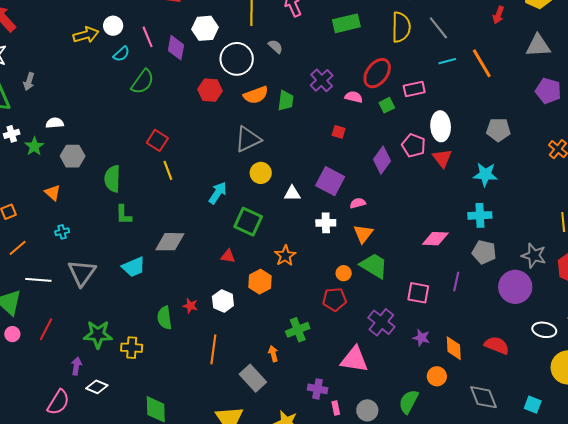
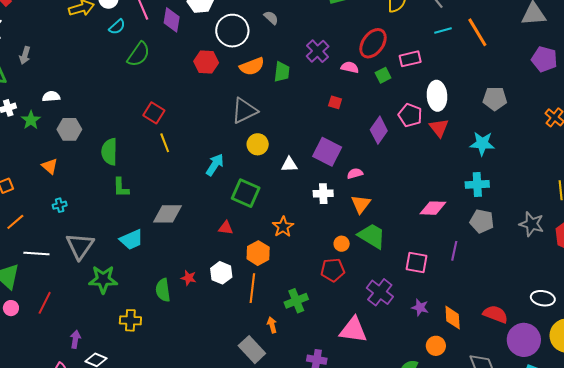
purple circle: (515, 287) -> (524, 340), moved
green star: (98, 334) -> (103, 279), moved
orange line: (213, 349) -> (252, 288), moved

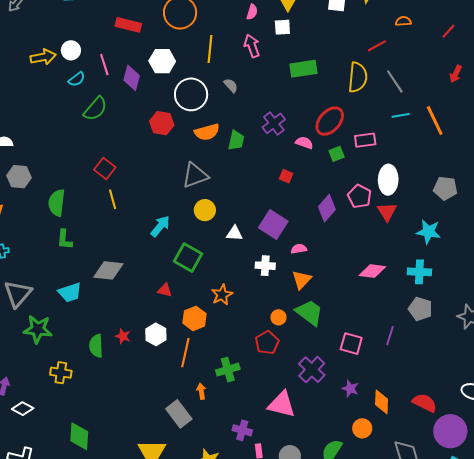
pink diamond: (433, 208) -> (372, 271), moved
red pentagon: (333, 270) -> (267, 343), turned -30

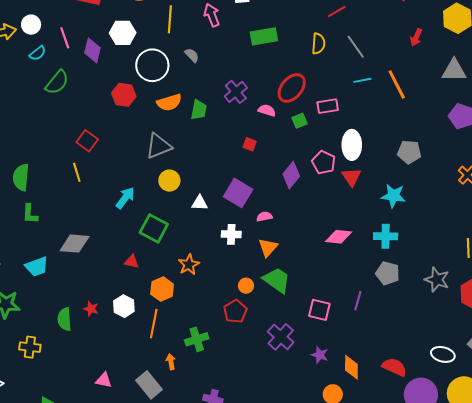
yellow semicircle: (358, 77) -> (318, 44), size x0.7
red square: (105, 169) -> (87, 141), moved
pink triangle: (282, 404) -> (104, 380), moved, size x0.6

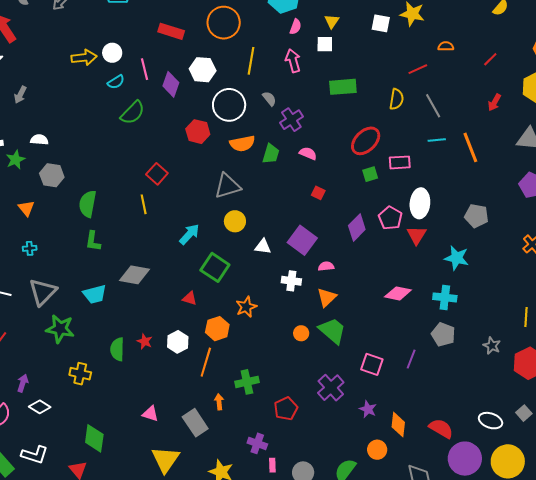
purple cross: (236, 92) -> (291, 120), moved
pink semicircle: (267, 110) -> (308, 153), moved
gray star: (437, 280) -> (492, 346), size x0.7
red pentagon: (235, 311) -> (286, 409), moved

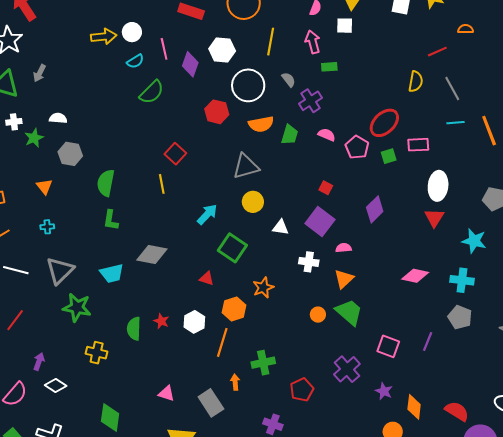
green rectangle: (343, 87) -> (329, 67), moved, size x0.6
red square: (318, 193) -> (326, 188), moved
pink pentagon: (390, 218) -> (357, 147), moved

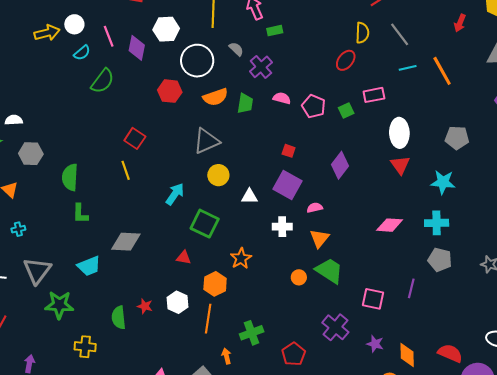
red ellipse: (384, 123) -> (346, 60), moved, size x0.7

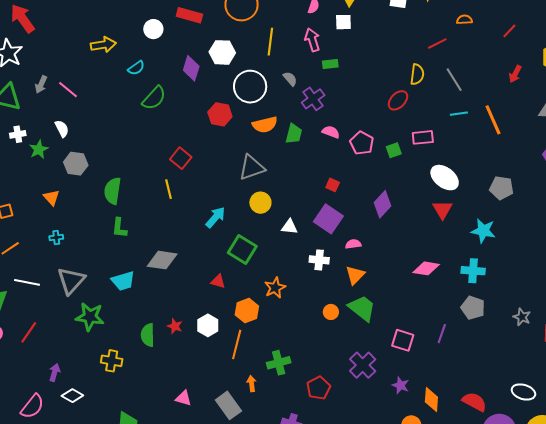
white circle: (74, 24) -> (153, 29), moved
pink line: (109, 36) -> (68, 90), moved, turned -35
white semicircle: (14, 120) -> (62, 129), turned 60
white ellipse: (399, 133) -> (445, 178), turned -56

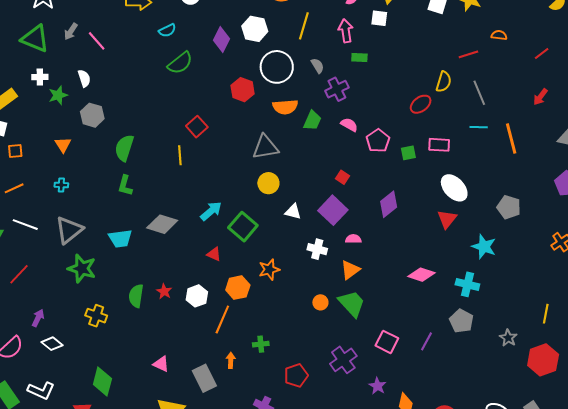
cyan arrow: (215, 217) -> (211, 211), moved
green cross: (279, 363) -> (261, 344), size x0.7

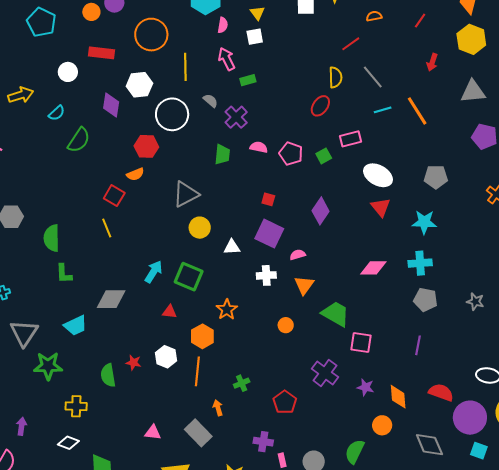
orange semicircle: (285, 107) -> (135, 174), moved, size x0.7
green trapezoid: (352, 304) -> (336, 314), moved
purple line: (426, 341) -> (418, 345), moved
white diamond: (52, 344) -> (68, 443), moved

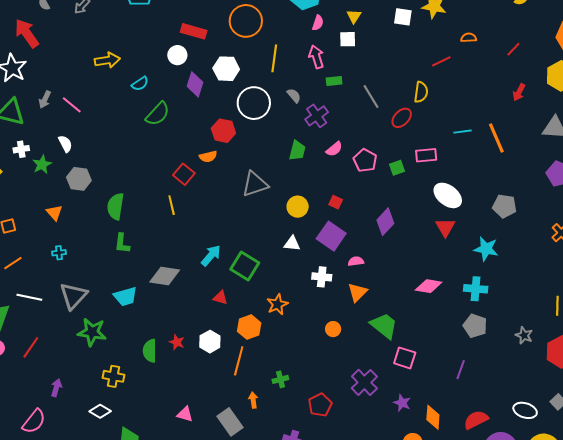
white circle: (68, 72) -> (177, 55), moved
gray line: (373, 77) -> (371, 96), moved
pink semicircle: (259, 147) -> (334, 149), turned 120
yellow circle: (200, 228) -> (298, 207), moved
red semicircle: (441, 392) -> (476, 420), turned -55

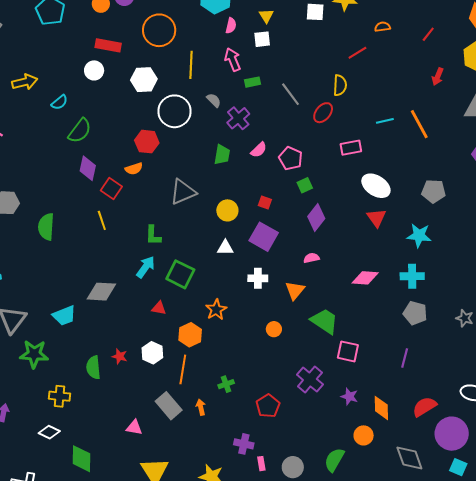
purple diamond: (195, 84) -> (88, 168), moved
green square: (397, 168) -> (305, 185), moved
green L-shape: (122, 243) -> (153, 235), moved
pink semicircle: (356, 261) -> (311, 258), moved
gray rectangle: (230, 422) -> (169, 406), moved

